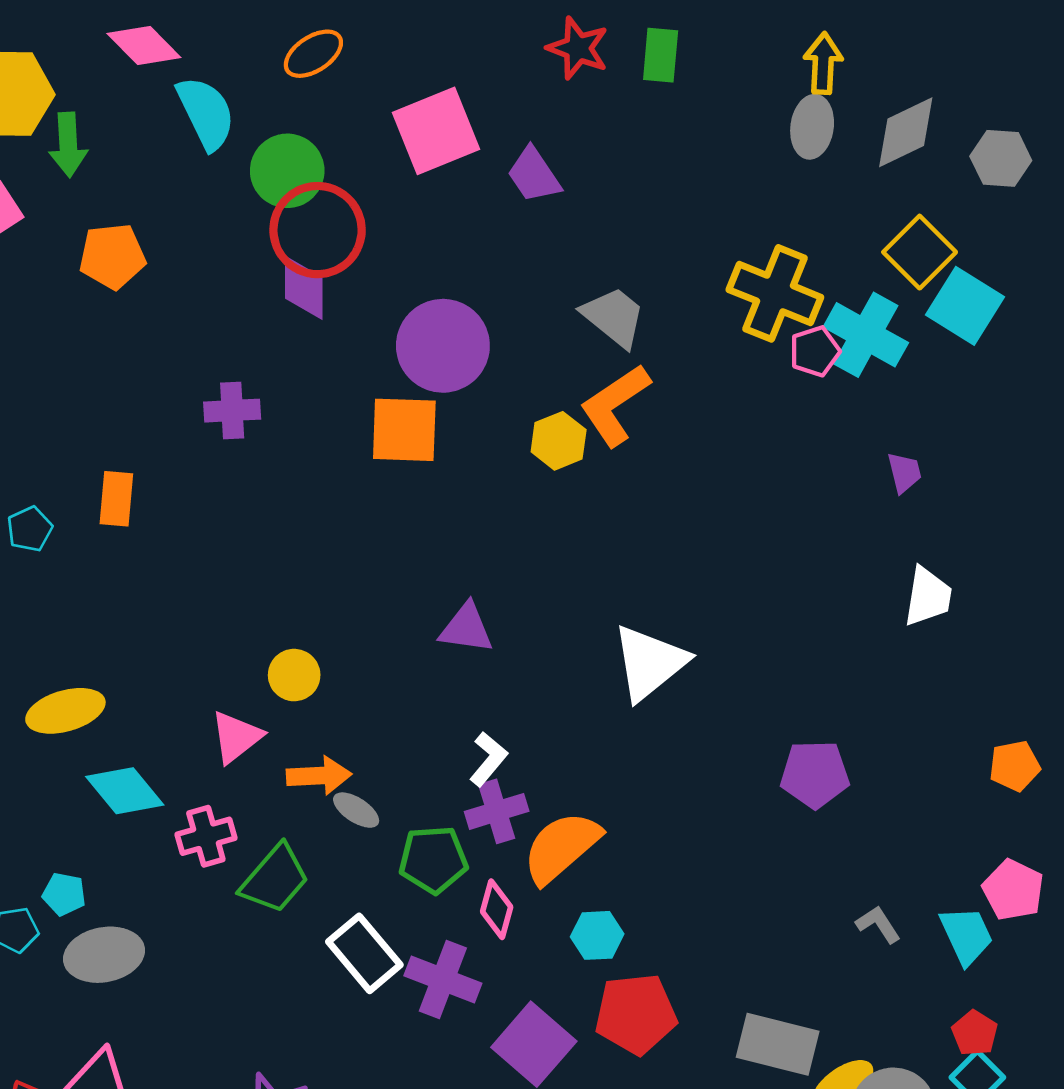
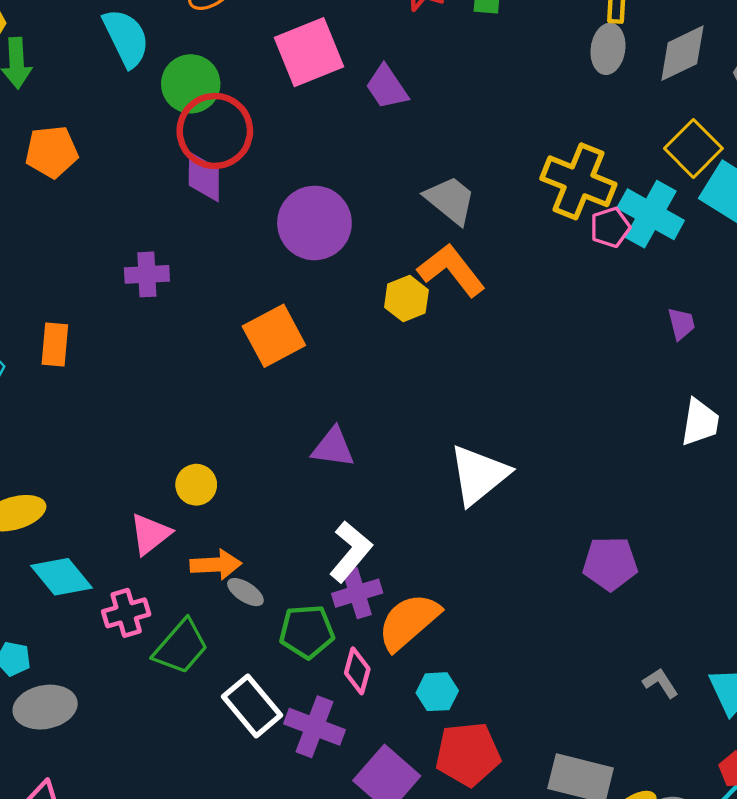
orange L-shape: (615, 405) -> (451, 270), turned 86
orange square: (404, 430) -> (274, 336), moved, turned -30
white L-shape: (488, 759) -> (351, 552), size x1.4

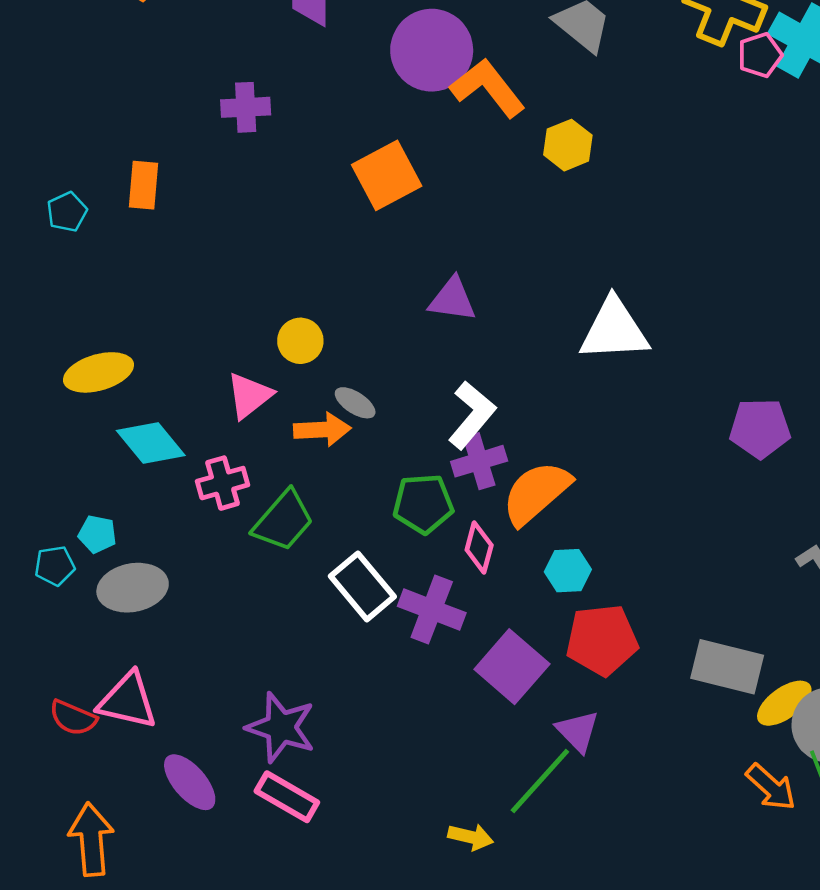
orange L-shape: (451, 270) -> (488, 88), moved
yellow hexagon: (406, 299) -> (568, 145), moved
white triangle: (479, 475) -> (614, 330), turned 36
gray ellipse: (245, 592) -> (355, 403), moved

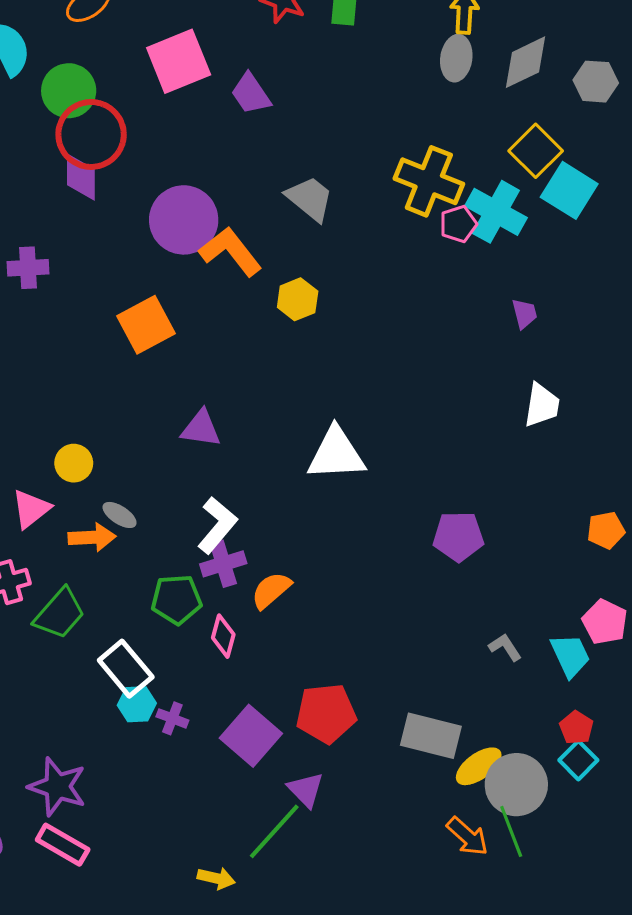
orange semicircle: (536, 493) -> (271, 590), size x0.7
cyan hexagon: (568, 571) -> (137, 704), moved
purple cross: (432, 610) -> (172, 718), moved, size x0.6

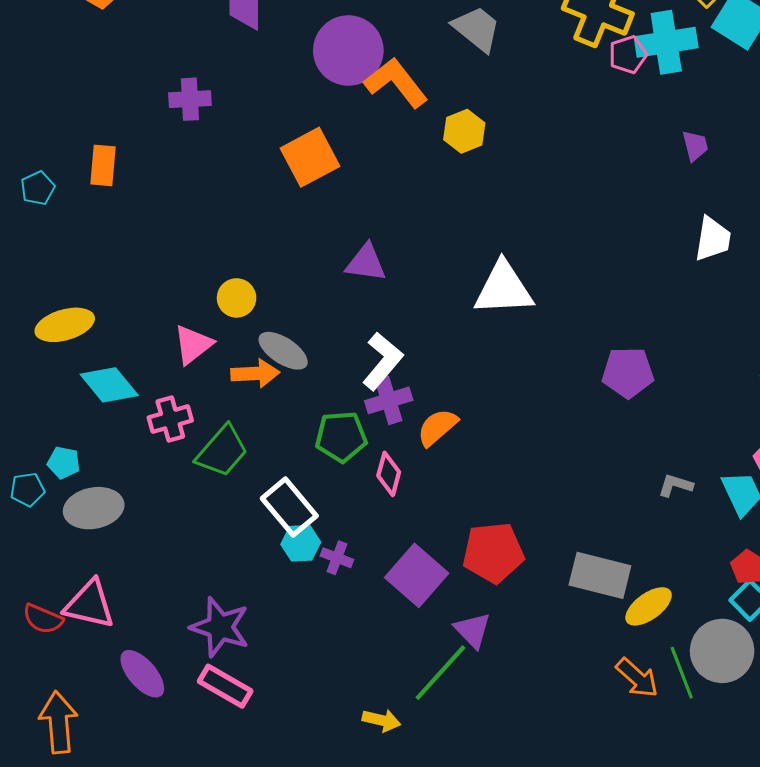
cyan cross: (496, 212) -> (666, 42), turned -38
gray ellipse: (120, 515) -> (283, 351), size x1.4
gray L-shape: (505, 647) -> (675, 485), turned -40
gray circle: (516, 785) -> (722, 651), moved

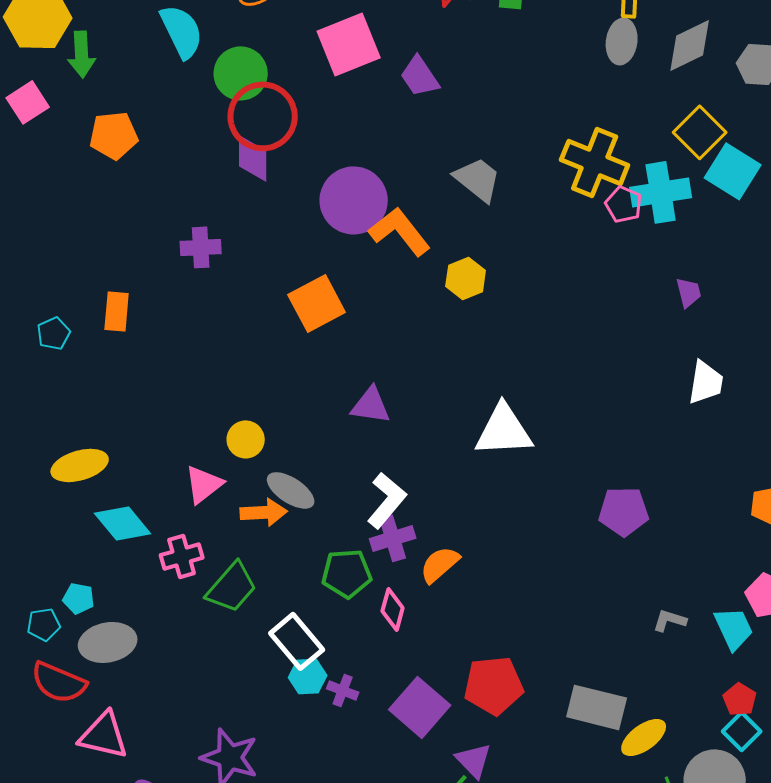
pink pentagon: (628, 55) -> (624, 204), turned -30
red semicircle: (43, 619) -> (59, 682), moved, size x1.4

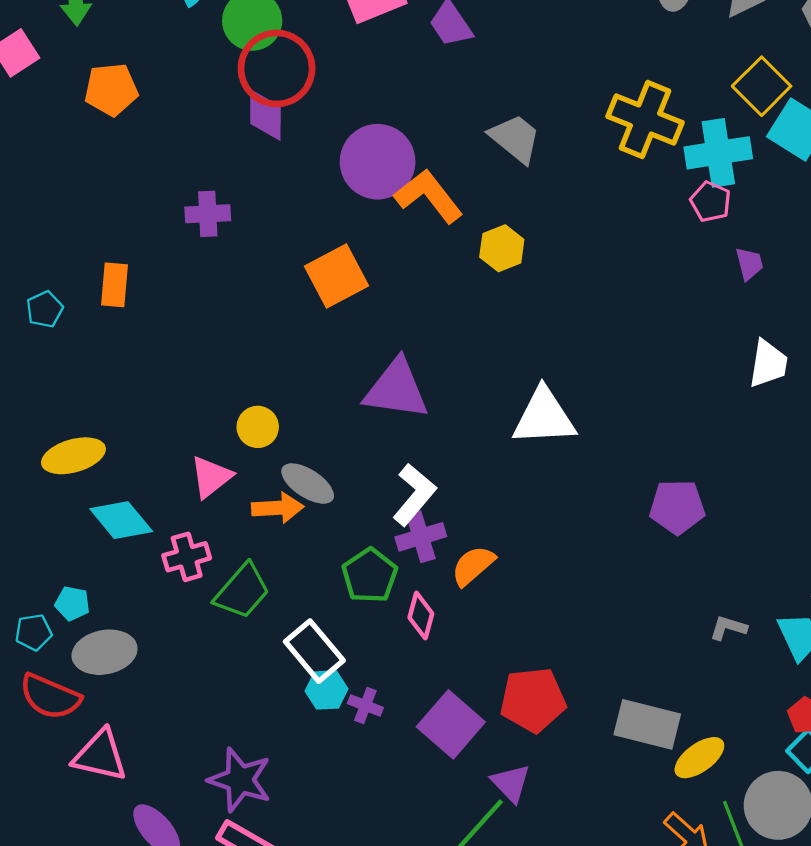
pink pentagon: (624, 204) -> (710, 202), moved
purple triangle: (371, 405) -> (396, 389), size x1.5
green pentagon: (347, 573) -> (370, 576), turned -30

